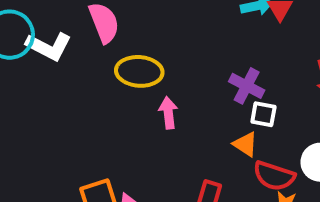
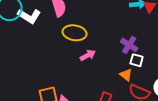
pink arrow: (168, 113) -> (88, 55), turned 63

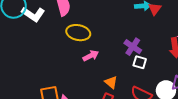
orange triangle: (126, 75) -> (111, 82), moved

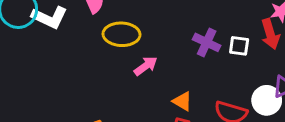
white square: (140, 62) -> (239, 46), moved

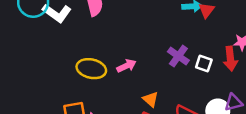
yellow ellipse: (122, 34) -> (91, 69), moved

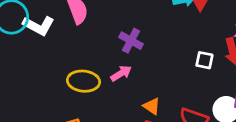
purple cross: (178, 56) -> (131, 41), moved

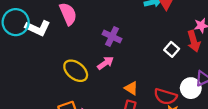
white square: (204, 60) -> (172, 49), turned 32
yellow ellipse: (83, 81) -> (76, 71), turned 35

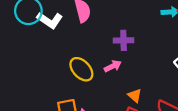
purple cross: (112, 37) -> (124, 40), turned -36

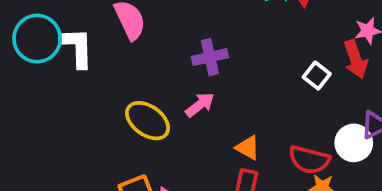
white L-shape: (50, 20) -> (77, 47), turned -115

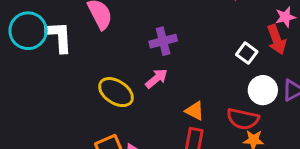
white circle: (354, 143) -> (263, 90), moved

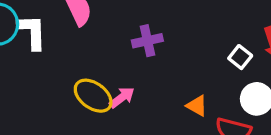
pink arrow: (156, 79) -> (122, 97), moved
orange triangle: (195, 111) -> (197, 106), moved

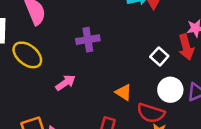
yellow ellipse: (93, 96) -> (27, 55), moved

